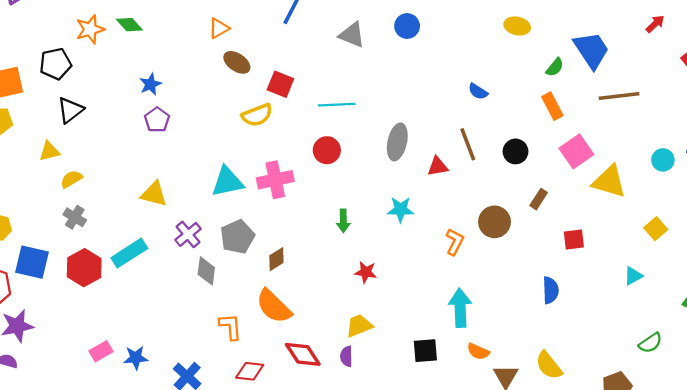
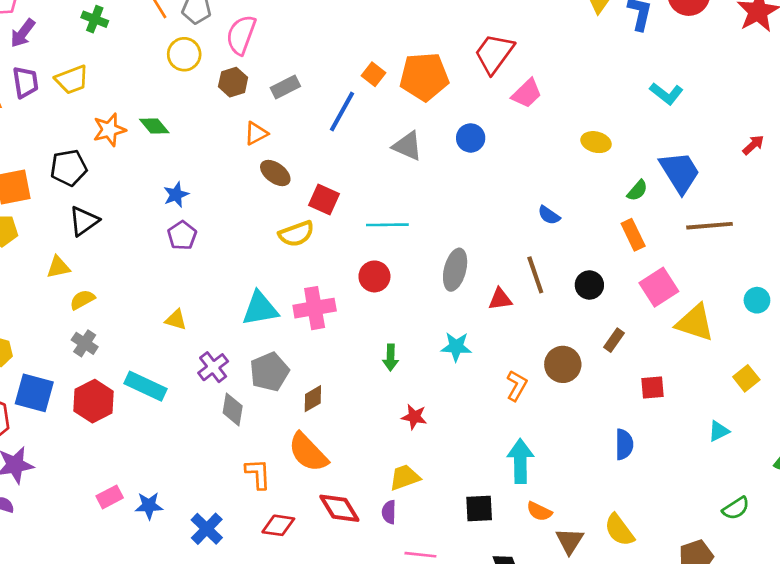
yellow triangle: (154, 194) -> (176, 320), size x0.7
cyan rectangle: (129, 253) -> (145, 386), turned 56

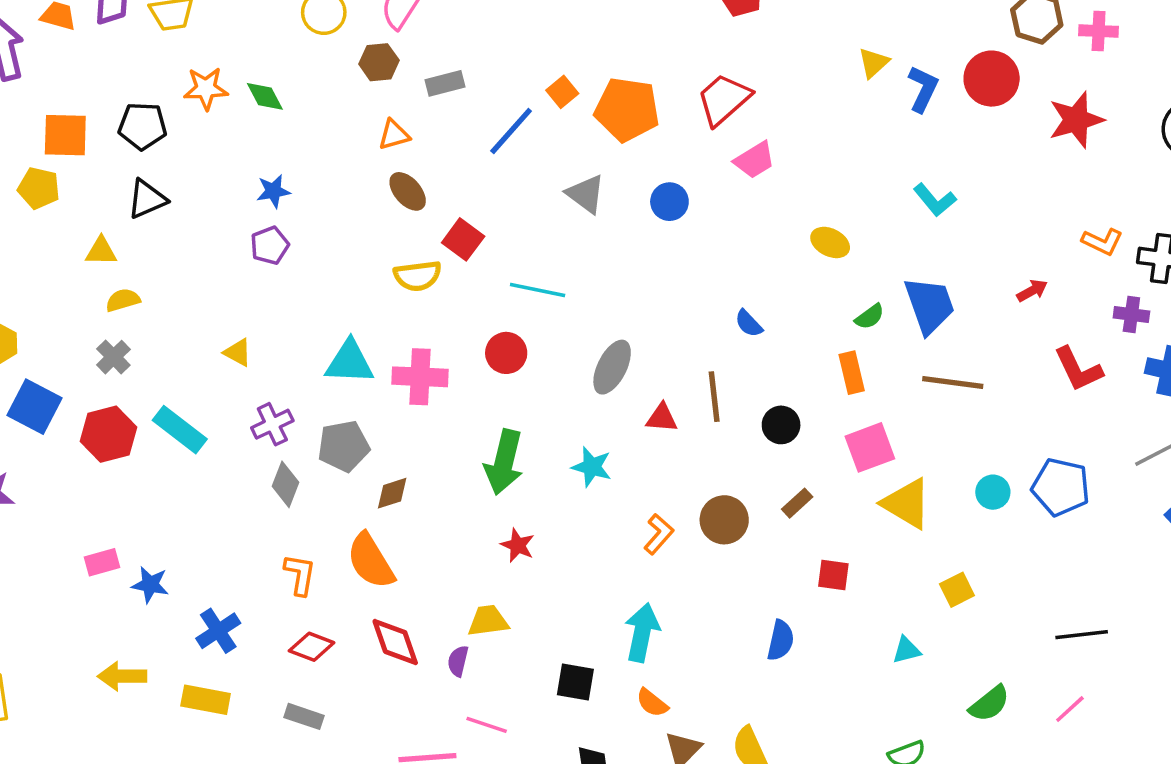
green arrow: (391, 358) -> (504, 462), size x1.8

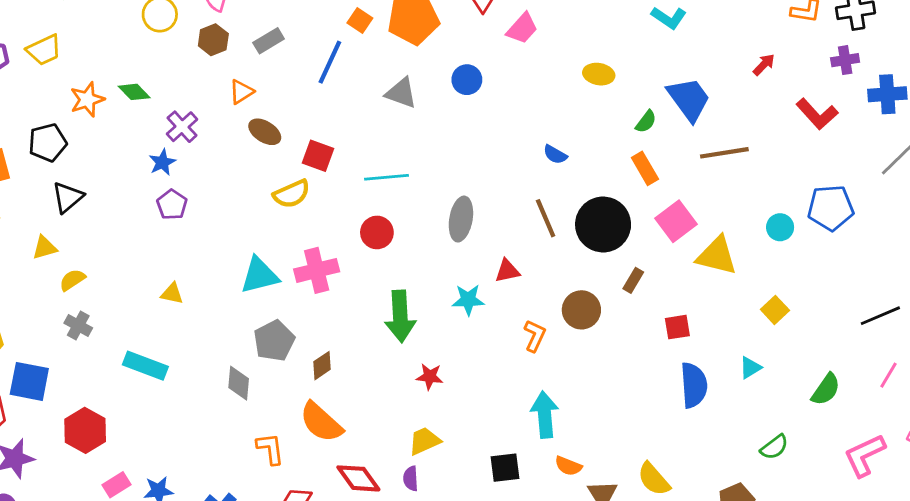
red triangle: (662, 418) -> (507, 271), moved
purple cross: (272, 424) -> (182, 127), moved
black circle: (781, 425) -> (603, 225), size x1.8
red hexagon: (108, 434) -> (85, 430), moved
blue semicircle: (781, 640) -> (694, 385), moved, size x1.4

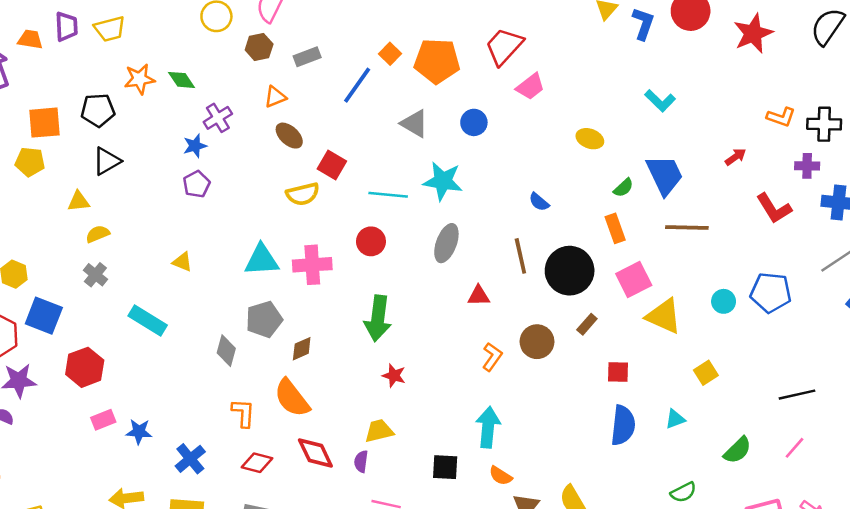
cyan star: (468, 300) -> (443, 181), moved, size x1.4

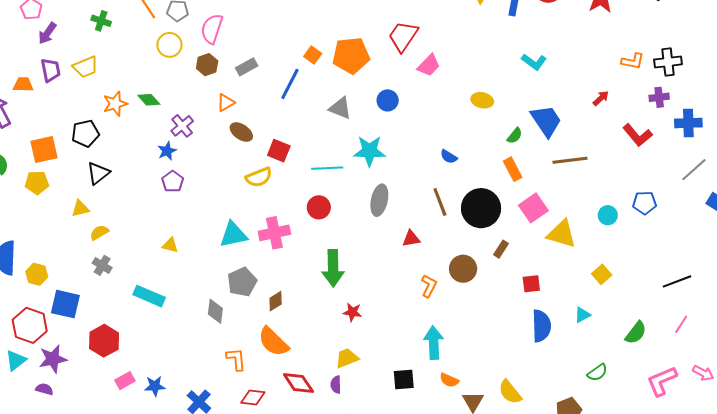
blue pentagon: (771, 293) -> (645, 203), size x0.7

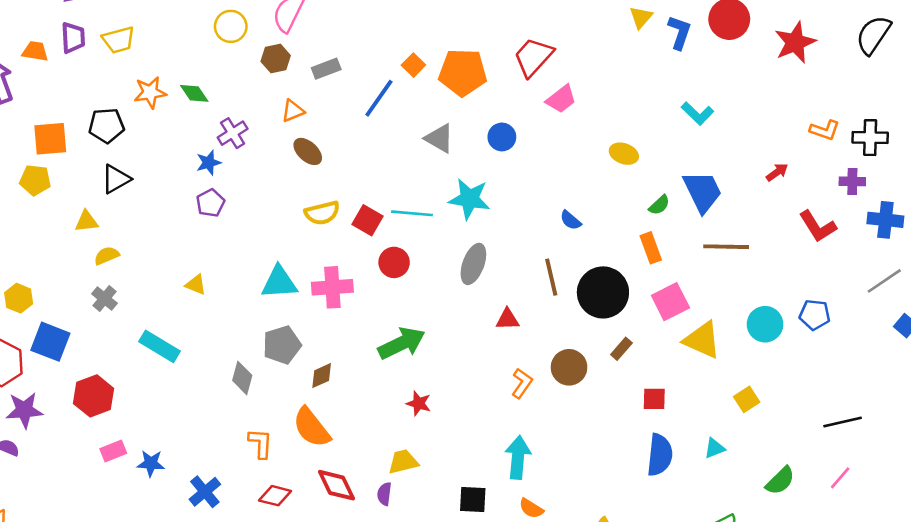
red square: (279, 151) -> (368, 220), moved
cyan circle: (608, 215) -> (765, 324), size x1.4
green arrow: (333, 268) -> (402, 343), turned -123

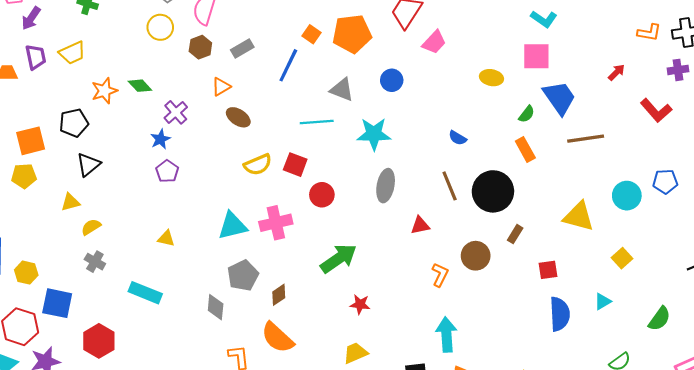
cyan L-shape: (698, 113) -> (544, 19), moved
cyan line: (412, 213) -> (317, 122), moved
pink square: (670, 302) -> (536, 56), moved, turned 36

